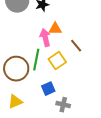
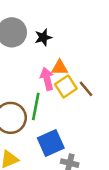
yellow square: (57, 61) -> (66, 86), moved
blue square: (48, 89) -> (51, 143), size x1.5

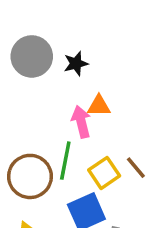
yellow square: (66, 86) -> (104, 173), moved
brown line: (86, 89) -> (136, 168), moved

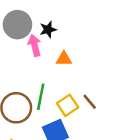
pink arrow: (81, 122) -> (35, 45), moved

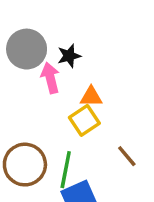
green line: (41, 97) -> (66, 170), moved
yellow square: (68, 105) -> (84, 120), moved

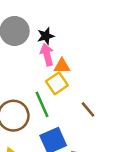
pink arrow: (50, 78) -> (47, 55), moved
green line: (66, 170) -> (42, 104), moved, turned -35

